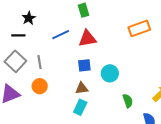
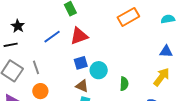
cyan circle: (110, 73) -> (99, 70), moved
brown triangle: (82, 88) -> (82, 86), turned 40
green semicircle: (128, 101) -> (124, 84), moved, turned 32

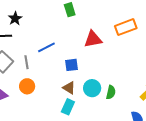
red triangle: (79, 36) -> (93, 39), moved
blue line: (52, 37) -> (46, 47), moved
cyan circle: (99, 70) -> (92, 88), moved

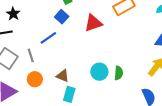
blue square: (71, 65) -> (62, 17), moved, turned -32
brown triangle: (69, 88) -> (63, 76), moved
cyan rectangle: (68, 107) -> (69, 94), moved

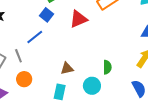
cyan circle: (99, 72) -> (92, 86), moved
brown triangle: (63, 76) -> (67, 68), moved, turned -32

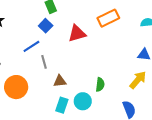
gray line: (18, 56) -> (44, 62), moved
orange circle: (24, 79) -> (16, 87), size x1.5
cyan rectangle: (60, 92) -> (62, 105), moved

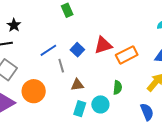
orange rectangle: (108, 18) -> (127, 55), moved
blue square: (46, 26) -> (77, 50), moved
red triangle: (77, 33) -> (103, 45), moved

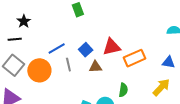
brown triangle: (77, 85) -> (95, 67), moved
orange circle: (34, 91) -> (39, 70), moved

